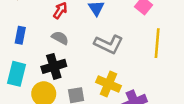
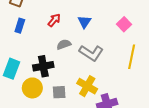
blue rectangle: (20, 35) -> (20, 26), moved
gray semicircle: (60, 38) -> (64, 44), moved, turned -56

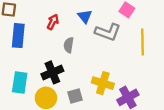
blue rectangle: (20, 26) -> (18, 36), size x1.5
gray semicircle: (64, 44) -> (69, 45), turned -48
gray L-shape: (91, 53) -> (108, 32), moved

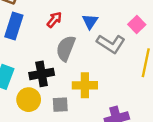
gray semicircle: (69, 45) -> (66, 48), size x1.5
yellow cross: (103, 83) -> (85, 85), moved, turned -30

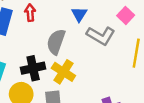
red arrow: (54, 20) -> (30, 13), moved, turned -42
yellow cross: (85, 85) -> (63, 72), moved, turned 35

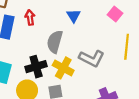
gray L-shape: (101, 36) -> (92, 58), moved

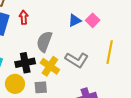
pink square: (115, 14) -> (93, 20), moved
blue triangle: (74, 16) -> (75, 20), moved, turned 32

